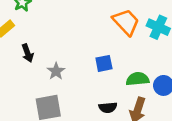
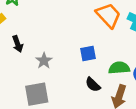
black semicircle: (108, 107) -> (93, 85), moved, turned 49

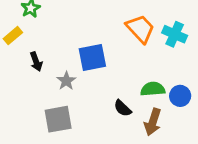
blue square: (88, 54) -> (92, 57), moved, size x1.5

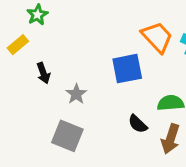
blue square: (92, 57) -> (127, 69), moved
gray square: (58, 119) -> (67, 136), turned 32

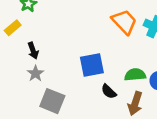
blue square: (127, 69) -> (92, 65), moved
gray star: (76, 94) -> (36, 73), moved

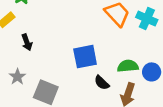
gray star: (36, 73) -> (17, 77), moved

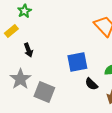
gray star: (17, 77) -> (20, 79), size x1.5

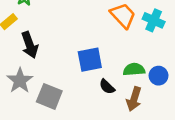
black arrow: (28, 50) -> (30, 45), size x1.5

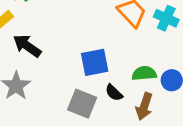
black arrow: (30, 45) -> (27, 46), turned 145
gray square: (49, 96) -> (82, 104), moved

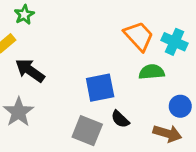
green semicircle: (144, 73) -> (152, 72), moved
brown arrow: (144, 106) -> (167, 133), moved, turned -92

